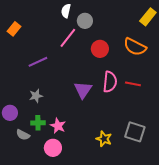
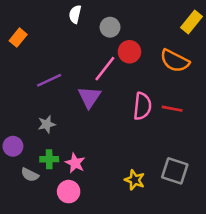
white semicircle: (66, 11) -> (75, 14), moved
pink line: (68, 38) -> (105, 69), moved
red circle: (100, 49) -> (129, 52), moved
purple triangle: (83, 90) -> (89, 97), moved

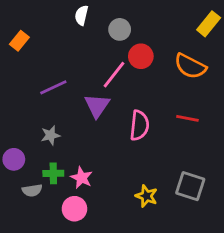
pink semicircle: (142, 106) -> (139, 125), moved
gray semicircle: (30, 175) -> (32, 190), turned -36

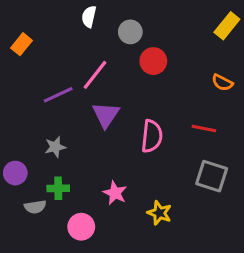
orange semicircle: (190, 66) -> (222, 83), moved, size x0.6
pink line: (114, 75) -> (95, 75), moved
pink star: (82, 178) -> (115, 193), moved
gray square: (190, 186) -> (212, 176), moved

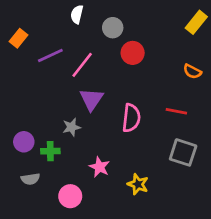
purple line: (58, 95) -> (50, 56), moved
gray star: (55, 147) -> (72, 127), moved
purple circle: (15, 173) -> (24, 142), moved
green cross: (58, 188) -> (50, 151), moved

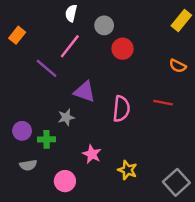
purple line: (50, 56) -> (47, 68), moved, turned 65
pink line: (82, 65) -> (70, 46), moved
purple triangle: (91, 99) -> (85, 92), turned -45
gray square: (183, 152) -> (176, 182), moved, turned 30

